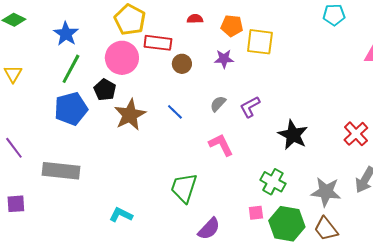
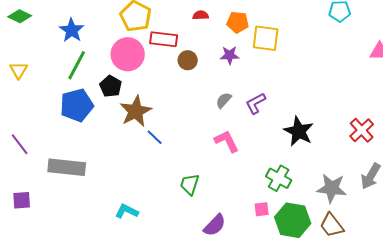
blue line: (175, 112) -> (155, 137), moved
green trapezoid: (184, 188) -> (190, 184), size x0.7

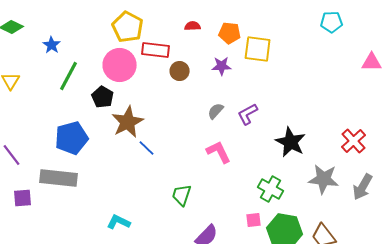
blue star: (72, 30) -> (52, 45), moved, size x0.7
blue pentagon: (77, 105) -> (72, 138), moved
gray star: (332, 188) -> (324, 179), moved
purple square: (22, 200) -> (23, 198), moved

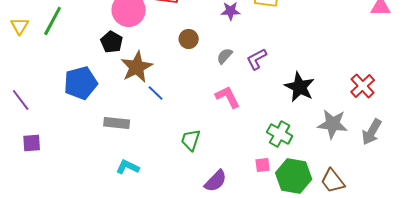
brown circle: (180, 71) -> (189, 39), moved
green line: (69, 76) -> (53, 21), moved
gray rectangle: (59, 178) -> (117, 123), moved, size x0.7

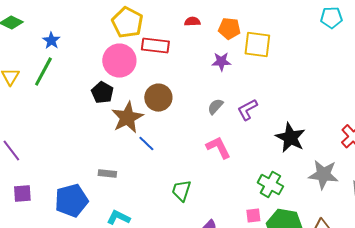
brown circle: (189, 39) -> (158, 98), moved, size x1.4
blue pentagon: (81, 83) -> (71, 201), moved
gray rectangle: (117, 123) -> (107, 174), size x0.7

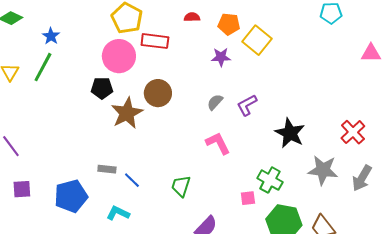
yellow square: (257, 45) -> (257, 40), turned 32
black pentagon: (102, 93) -> (102, 88), turned -30
blue line: (146, 144) -> (132, 180), moved
pink square: (253, 216) -> (248, 198), moved

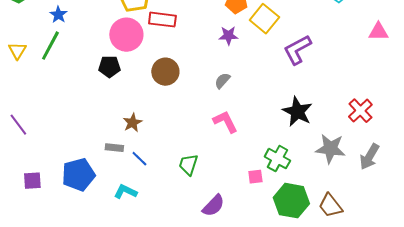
purple L-shape: (247, 105) -> (297, 50), moved, size x1.4
brown star: (127, 113) -> (132, 123), moved, size x0.6
purple square: (22, 189) -> (32, 181), moved

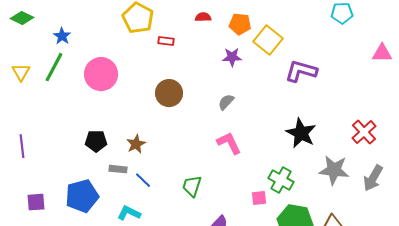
red rectangle: (162, 20) -> (166, 41), size x0.6
pink circle: (126, 35) -> (101, 74), moved
purple L-shape: (297, 50) -> (301, 71), turned 44
black pentagon: (109, 67) -> (96, 141), moved
purple line: (18, 125) -> (22, 146), turned 30

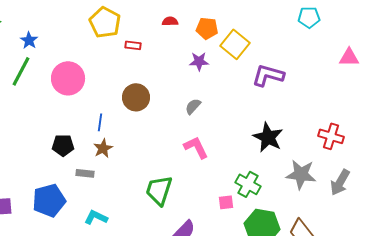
red cross: (364, 132) -> (331, 136), turned -30
blue line: (143, 180) -> (100, 122), moved, turned 54
green trapezoid: (192, 186) -> (159, 190), size x1.4

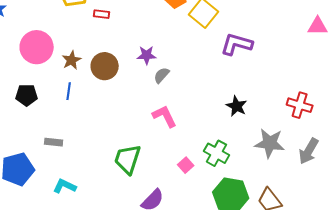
purple star: (199, 61) -> (147, 55), moved
black star: (268, 137) -> (237, 106), size x0.7
black pentagon: (63, 145) -> (27, 95), moved
brown star: (103, 148) -> (72, 60), moved
pink square: (226, 202) -> (186, 165), moved, turned -35

